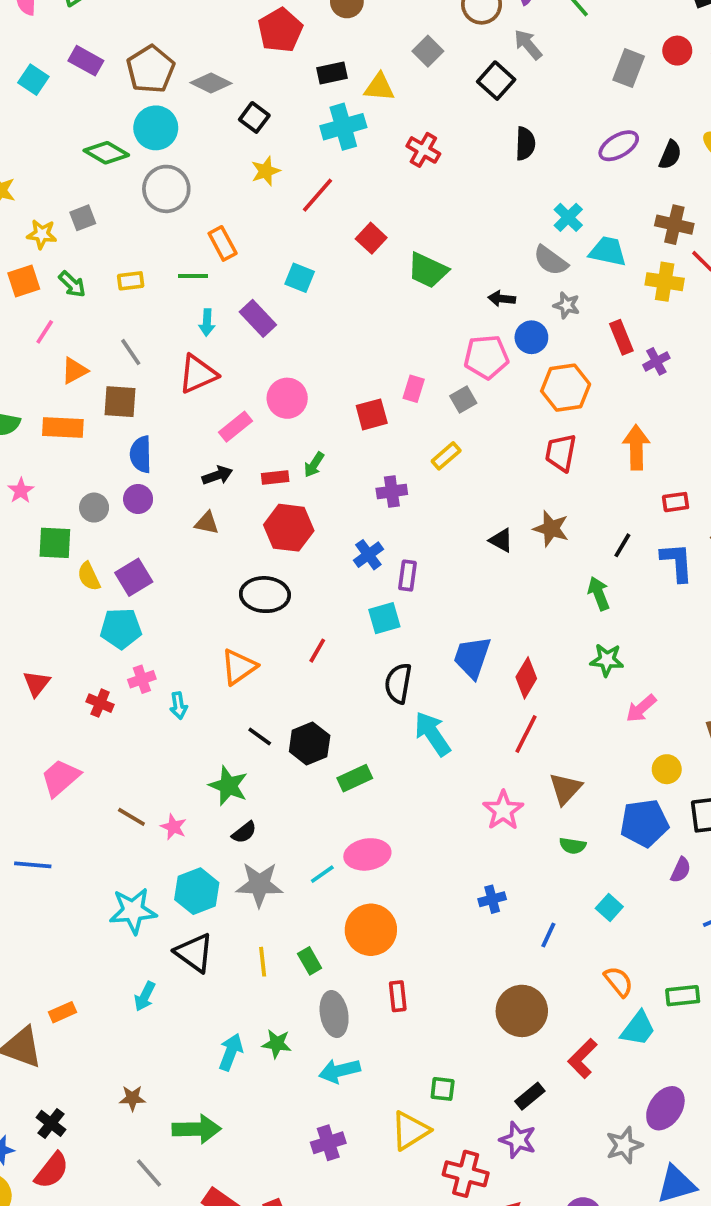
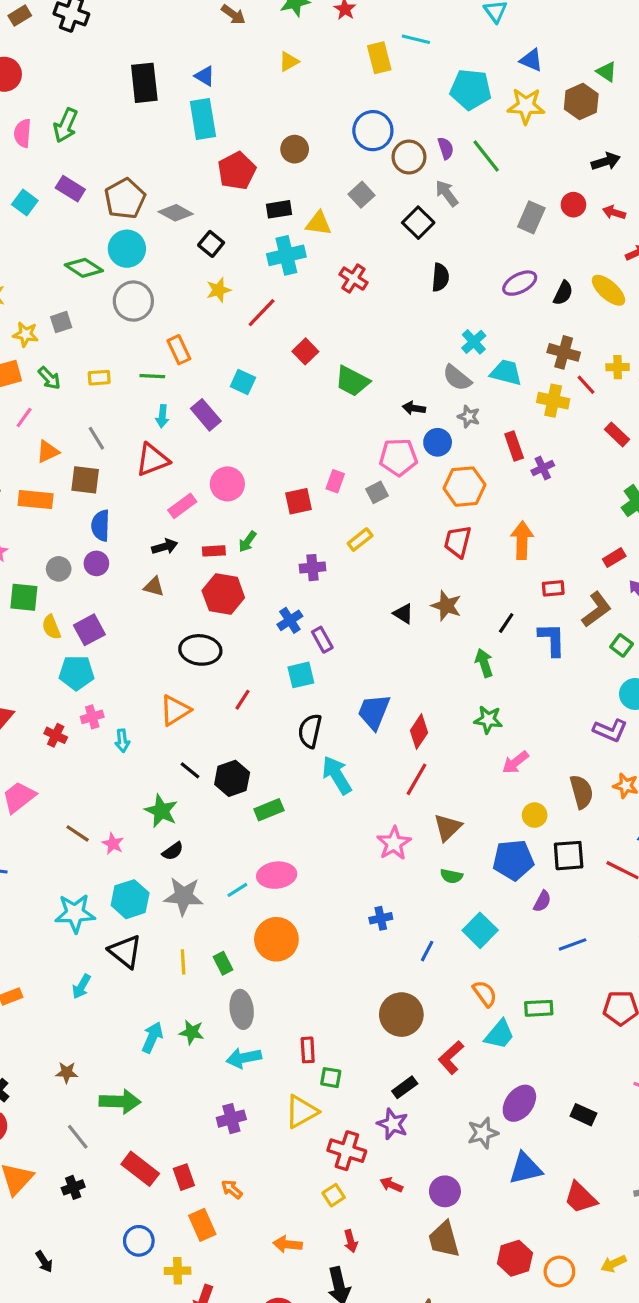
purple rectangle: (407, 576) -> (322, 640), turned -40
cyan square: (609, 908) -> (480, 930), size x1.5
red rectangle: (398, 996) -> (308, 1050), moved

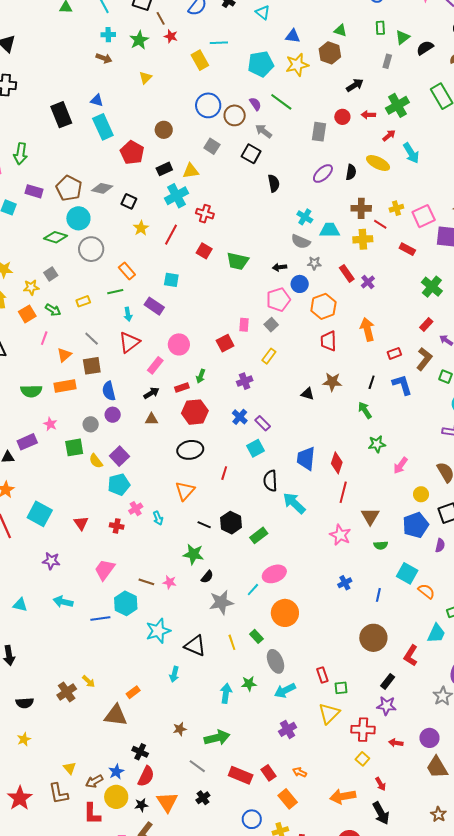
red cross: (353, 279) -> (205, 214), moved
cyan hexagon: (130, 899) -> (126, 603), moved
orange semicircle: (485, 994) -> (426, 591), moved
orange arrow: (288, 1244) -> (343, 796), size x1.4

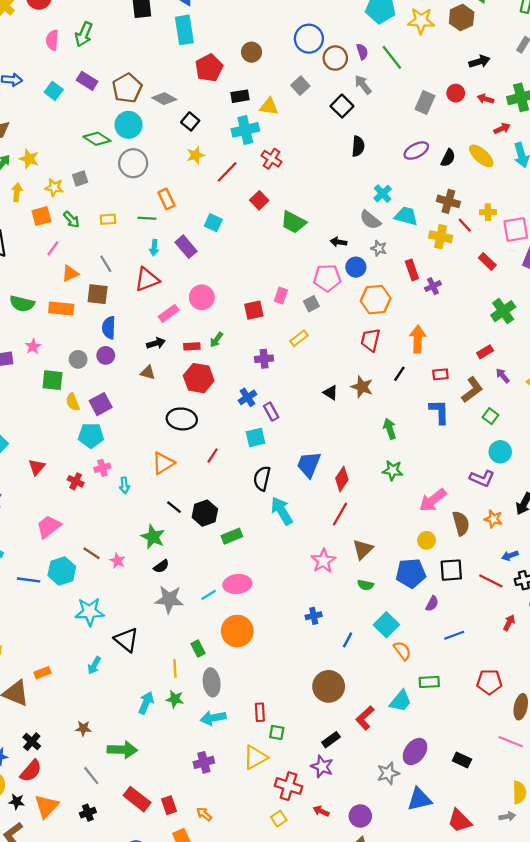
black line: (372, 382) -> (399, 374), moved
pink arrow: (401, 465) -> (433, 500), moved, size x1.4
yellow line: (232, 642) -> (175, 668), moved

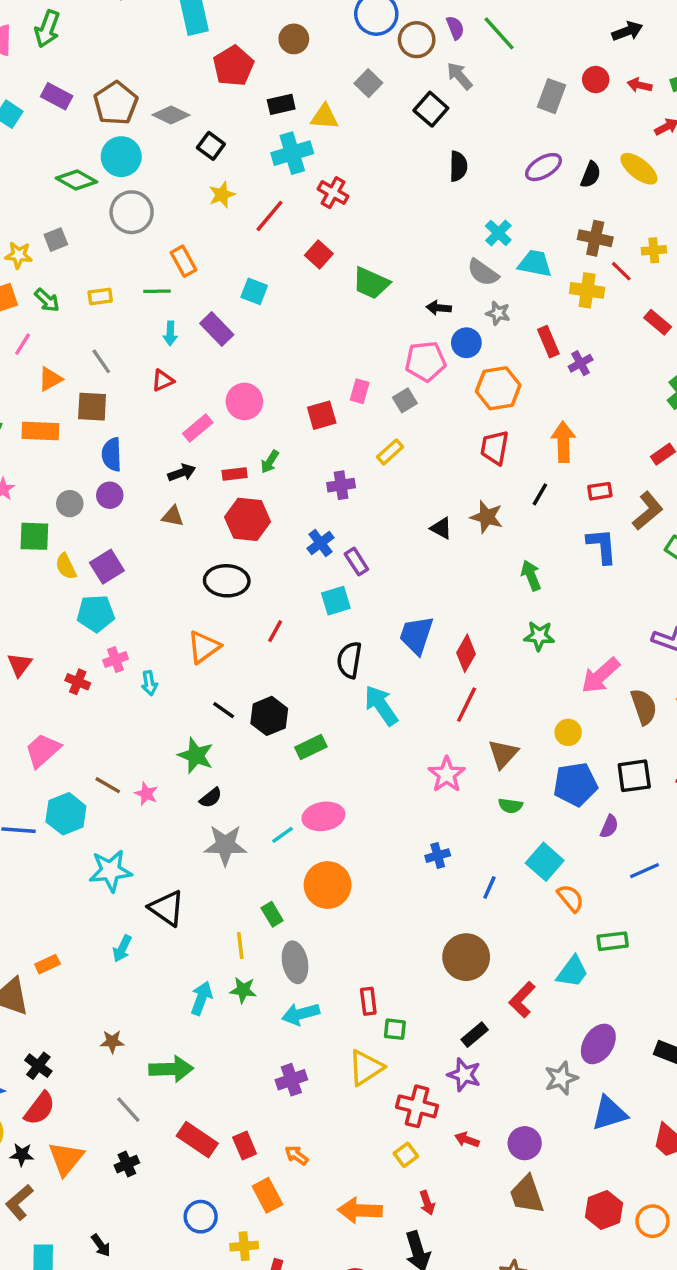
red triangle: (147, 279) -> (163, 380), size x0.6
yellow circle: (427, 540) -> (568, 732), moved

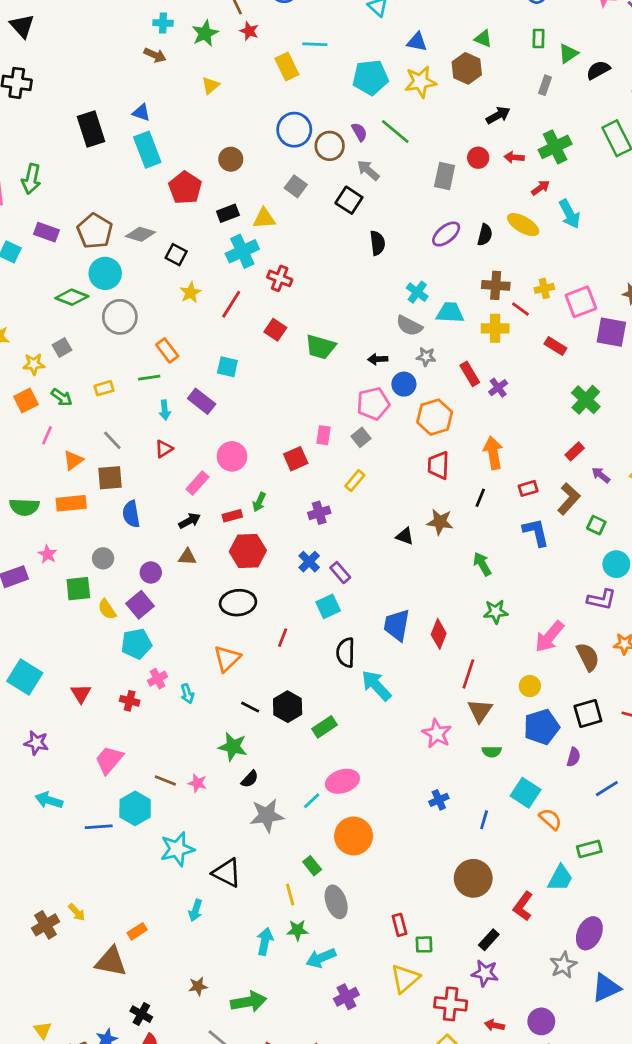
purple circle: (110, 495) -> (151, 573), moved
red line: (467, 705) -> (468, 674), moved
cyan arrow: (301, 1014) -> (321, 958), moved

